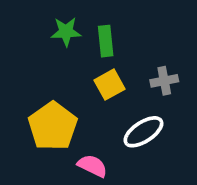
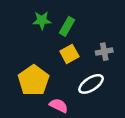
green rectangle: (106, 41) -> (67, 26), turned 36

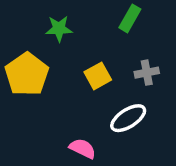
green rectangle: (67, 26) -> (130, 18), moved
yellow pentagon: (33, 80) -> (27, 74), moved

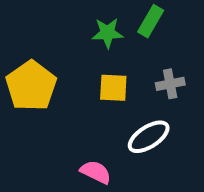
green star: (59, 29) -> (107, 33), moved
yellow square: (98, 76) -> (113, 88), turned 32

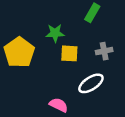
green star: (107, 33) -> (55, 33), moved

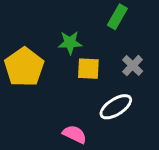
gray cross: (104, 51) -> (133, 66), turned -35

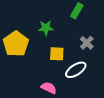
yellow square: (88, 69) -> (57, 54), moved

